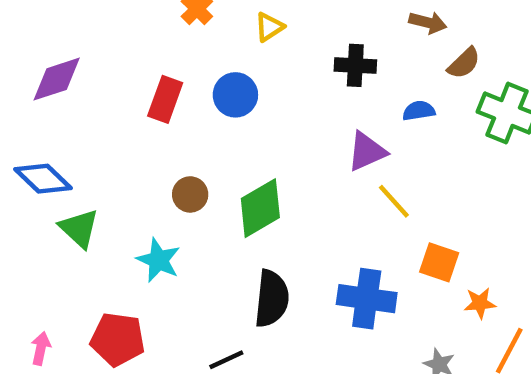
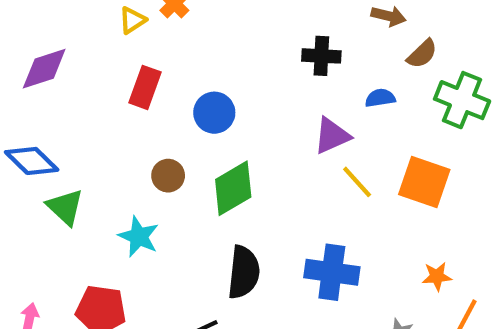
yellow triangle: (269, 27) -> (132, 20), moved
blue circle: (235, 95) -> (214, 113), moved
orange square: (439, 262) -> (424, 182), moved, size x1.4

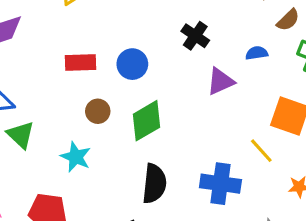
black cross: (321, 56) -> (195, 36), moved, turned 32
red rectangle: (145, 87) -> (80, 62), moved, turned 68
yellow line: (357, 182) -> (261, 151), moved

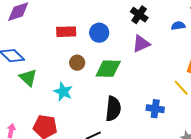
purple triangle: (220, 81) -> (141, 44), moved
green diamond: (147, 121) -> (108, 69), turned 32
blue cross: (220, 184) -> (155, 109), size x0.7

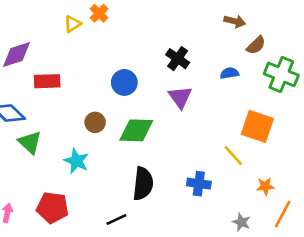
red rectangle: (66, 32) -> (47, 81), moved
purple triangle: (141, 44) -> (180, 97), turned -42

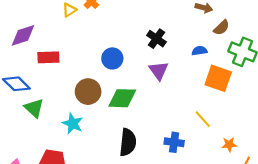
brown circle: (95, 122) -> (88, 92), size x1.5
orange square: (257, 126) -> (218, 78), moved

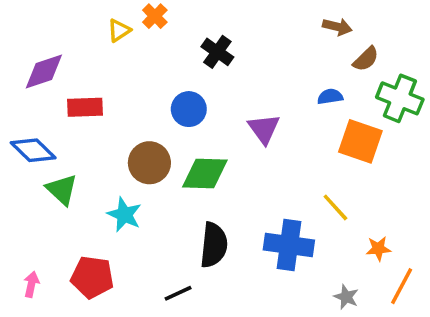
black cross: (156, 39) -> (217, 52), moved
blue cross: (174, 142) -> (289, 245), size x1.5

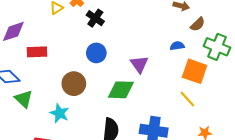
black cross: (217, 52) -> (95, 18), moved
green diamond: (205, 173) -> (121, 90), moved
yellow line: (335, 207) -> (187, 99), moved

